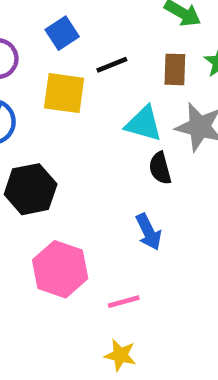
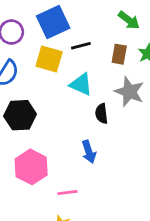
blue square: (62, 33) -> (53, 22), size x1.6
cyan triangle: (144, 124) -> (81, 84), moved

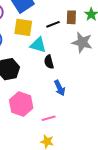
black line: (81, 46) -> (53, 24), moved
cyan triangle: (81, 84) -> (38, 45), moved
black semicircle: (102, 114) -> (49, 62), moved

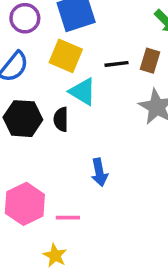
black semicircle: (49, 62) -> (61, 119), moved
pink hexagon: (21, 104) -> (25, 204), moved

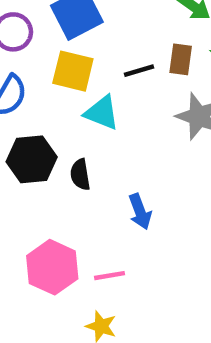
black semicircle: (61, 119) -> (80, 175), moved

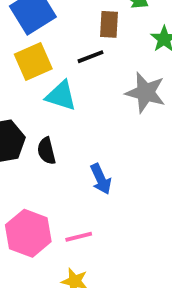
brown rectangle: (181, 59) -> (109, 24), moved
yellow square: (73, 71) -> (33, 62), turned -33

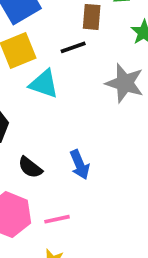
black semicircle: (46, 151) -> (30, 167), moved, turned -40

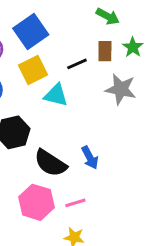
brown rectangle: (92, 17) -> (105, 51), moved
black semicircle: (30, 167) -> (50, 163), size x1.6

